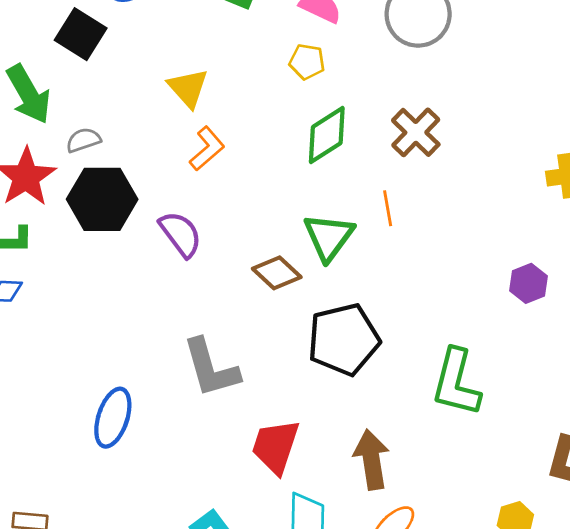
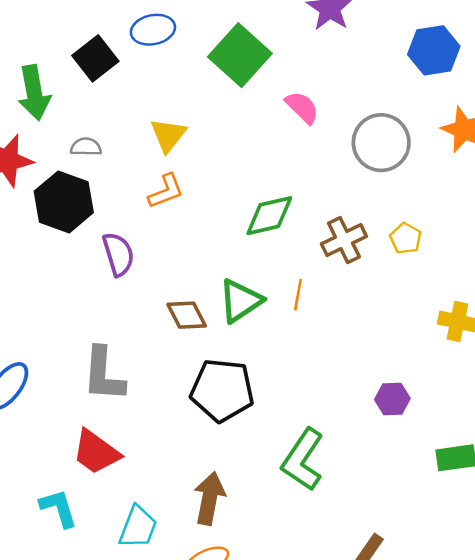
yellow pentagon: (307, 62) -> (406, 238), moved
gray semicircle: (83, 140) -> (86, 147), moved
red trapezoid: (275, 446) -> (96, 452), moved, turned -92

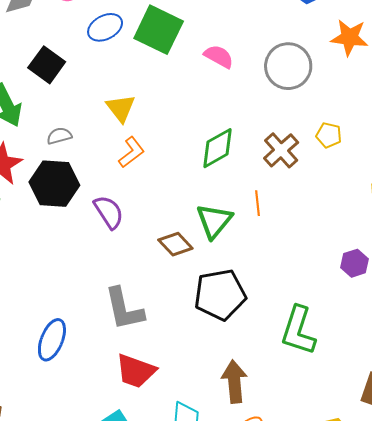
blue ellipse: (153, 30) -> (105, 27), moved

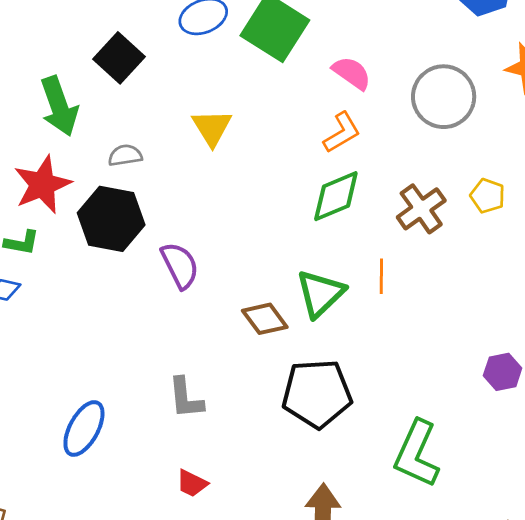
orange L-shape: (131, 152) -> (342, 133), moved
gray L-shape: (124, 309) -> (186, 398), size x0.7
red trapezoid: (136, 371) -> (192, 483), size x0.6

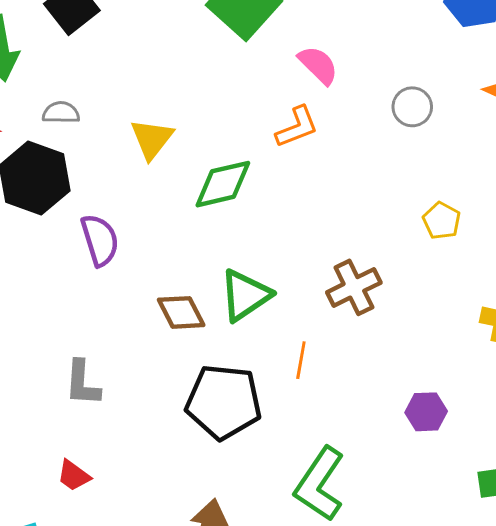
gray circle: (444, 97) -> (412, 107), size x0.6
yellow triangle: (212, 128) -> (152, 139), moved
green diamond: (336, 196) -> (223, 184), moved
brown cross: (421, 209) -> (354, 287), moved
orange line: (381, 276) -> (301, 360), moved

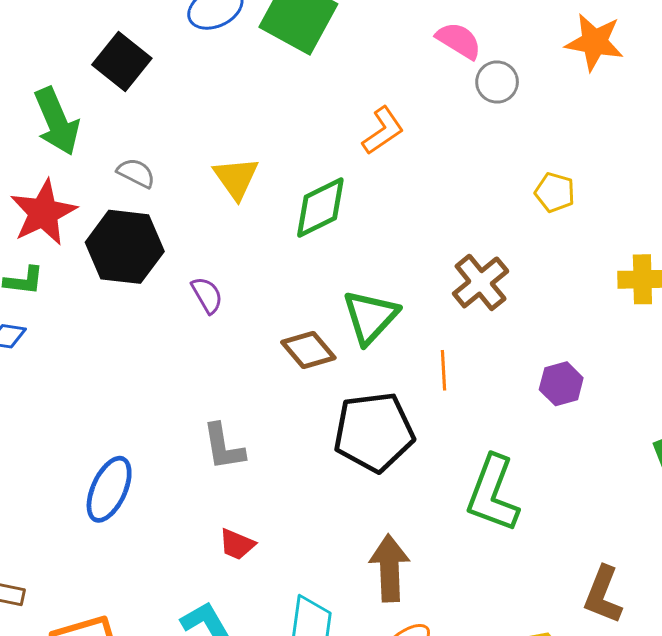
pink semicircle: (318, 65) -> (459, 41), moved
gray semicircle: (61, 113) -> (136, 173), turned 39
purple semicircle: (100, 240) -> (207, 295), size x0.7
purple hexagon: (426, 412) -> (561, 384), moved

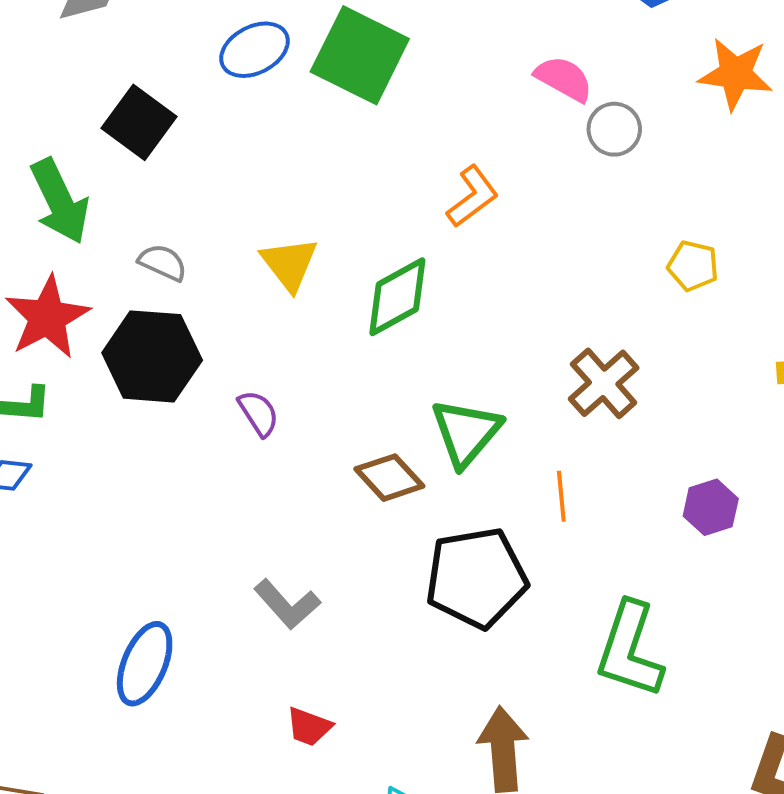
gray L-shape: (224, 447) -> (287, 604), turned -30

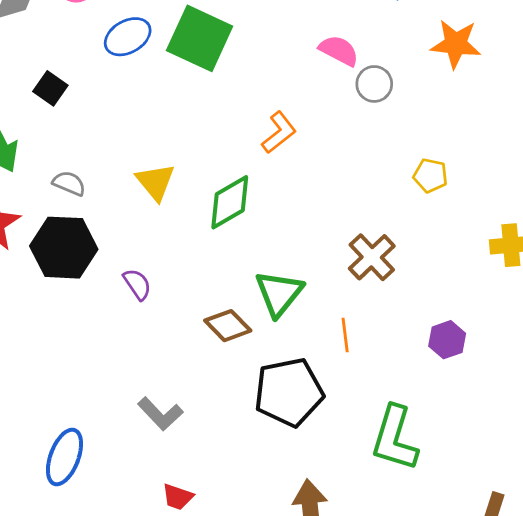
black square: (139, 122) -> (50, 88), size x0.7

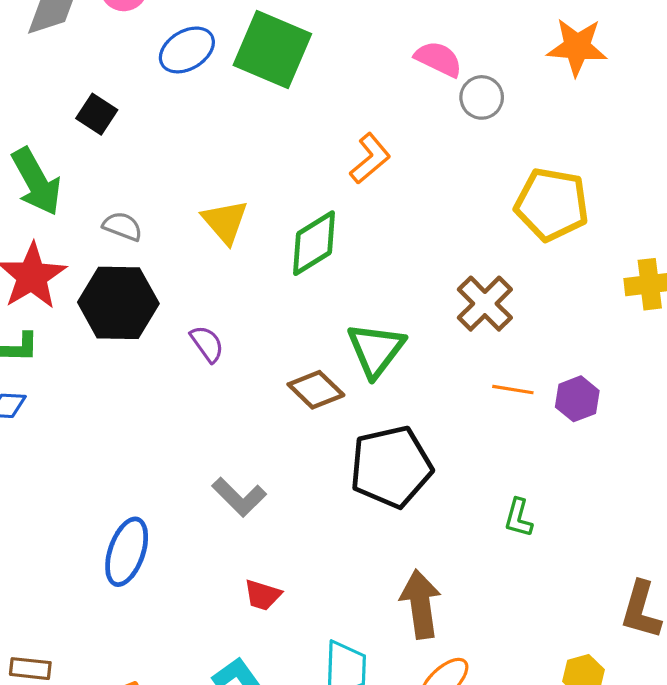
yellow pentagon: (430, 176) -> (552, 204), size x1.8
orange line: (345, 335) -> (513, 390), moved, turned -72
green L-shape: (395, 438) -> (518, 518), size x0.5

